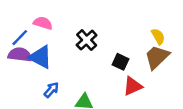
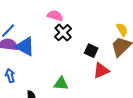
pink semicircle: (43, 23) -> (55, 16), moved
blue arrow: (51, 90) -> (10, 76), moved, turned -56

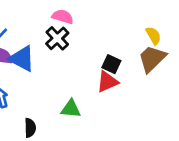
black cross: (63, 33) -> (57, 38), moved
red triangle: (101, 71) -> (107, 82), moved

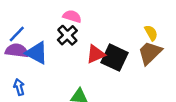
black square: (111, 64) -> (115, 58), size x1.6
red triangle: (107, 82) -> (96, 54), moved

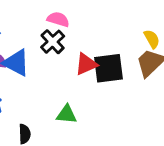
black square: (115, 58) -> (108, 68), turned -32

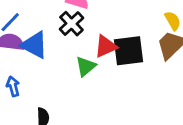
green triangle: (67, 114) -> (86, 66), moved, turned -45

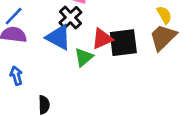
blue triangle: (34, 45) -> (59, 37), moved

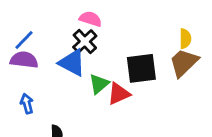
yellow semicircle: (164, 15) -> (185, 39), turned 30
red triangle: (102, 39) -> (119, 94), moved

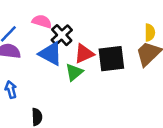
pink semicircle: (90, 19) -> (42, 21), moved
red triangle: (119, 94) -> (84, 54), moved

